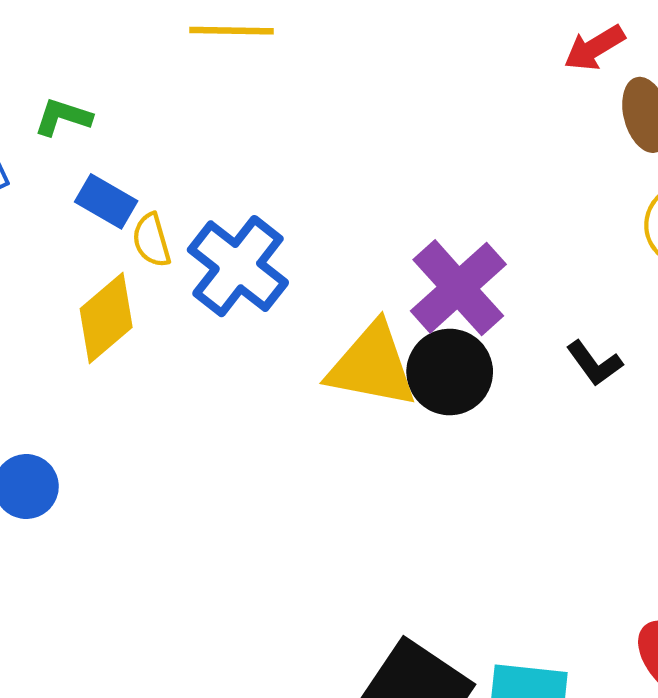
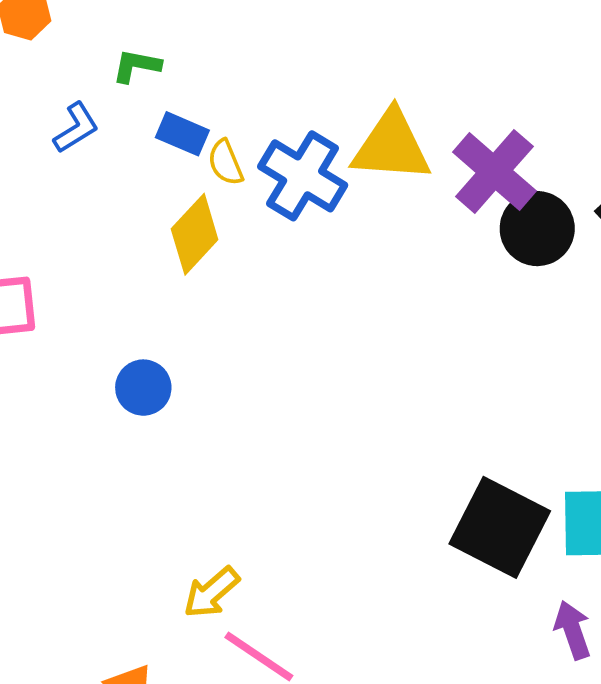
yellow triangle: (372, 366) -> (391, 146), moved
black circle: (450, 372) -> (537, 229), moved

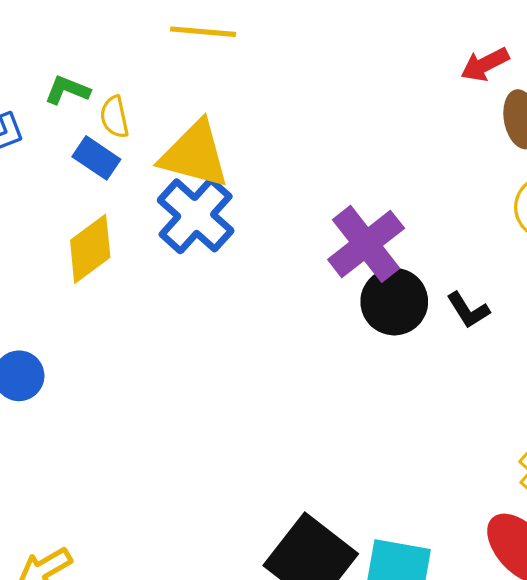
yellow triangle: (391, 146) -> (195, 155), moved
yellow semicircle: (226, 163) -> (114, 117), moved

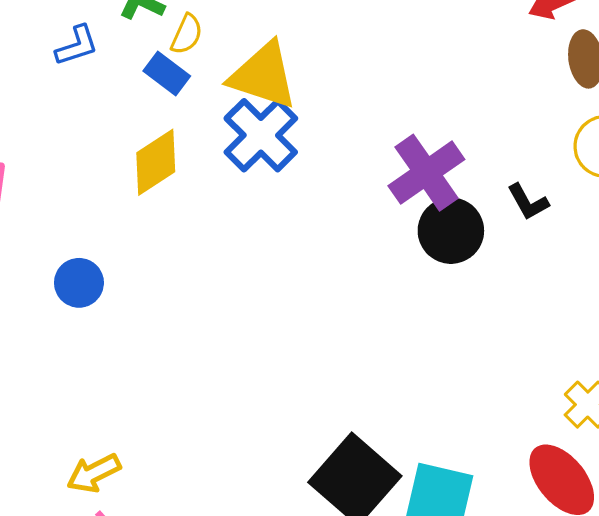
yellow semicircle: (114, 117) -> (187, 34), turned -147
black L-shape: (468, 310) -> (528, 202), moved

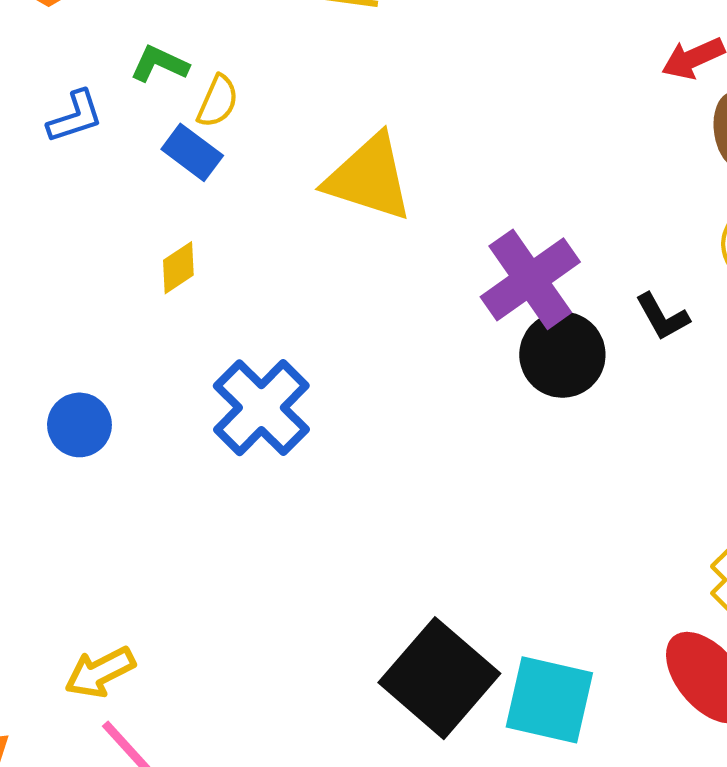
yellow triangle: (263, 75) -> (369, 178), moved
blue cross: (261, 135) -> (261, 408), moved
yellow diamond: (156, 162) -> (178, 268), size x0.6

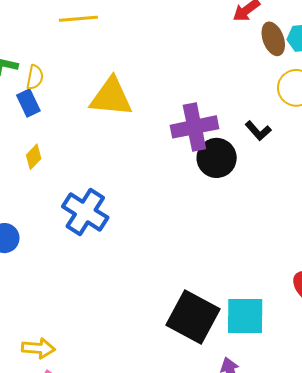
blue rectangle: (192, 152) -> (28, 103), turned 40
purple cross: (530, 279) -> (194, 127), turned 36
yellow arrow: (100, 672) -> (38, 348), turned -136

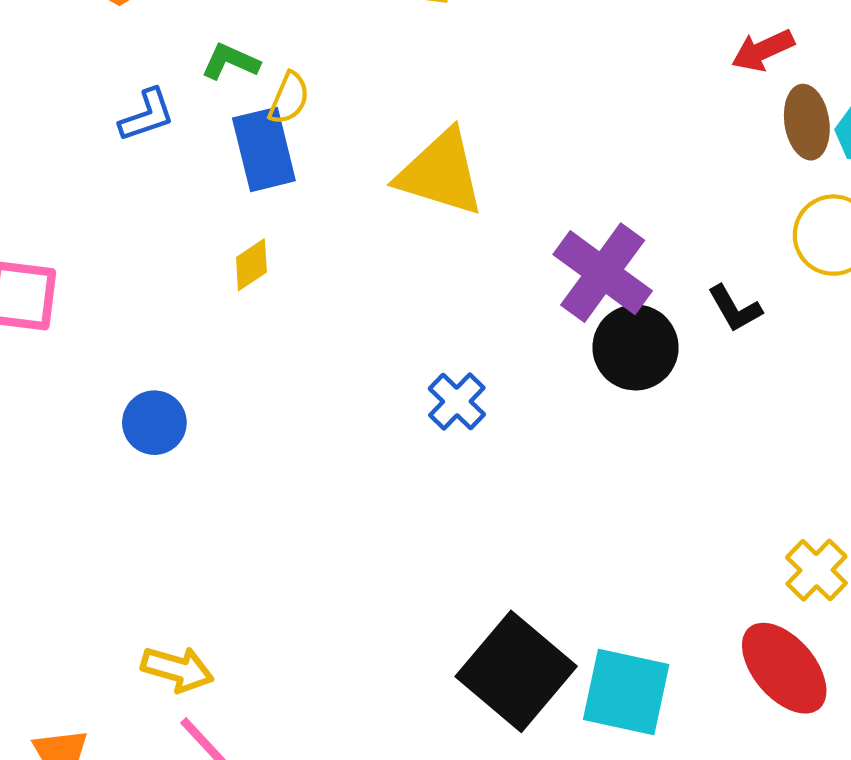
blue rectangle: (28, 103) -> (264, 149), size x1.4
purple cross: (194, 127) -> (603, 273), turned 36
blue cross: (85, 212) -> (457, 402), moved, size x0.6

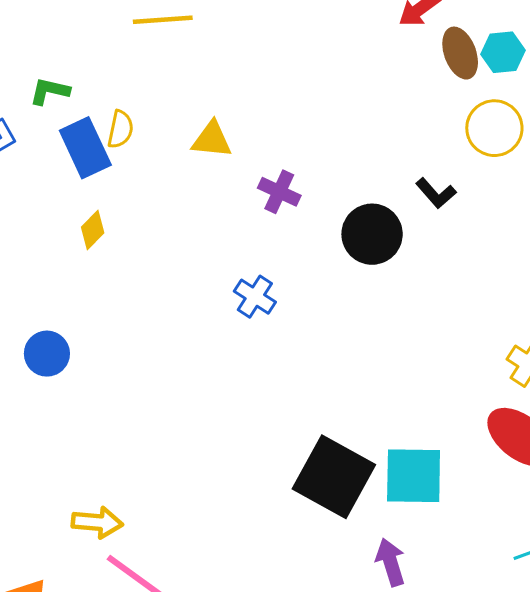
yellow semicircle: (289, 98) -> (120, 129), moved
yellow triangle: (441, 173) -> (212, 140), size x0.6
purple cross: (603, 273) -> (279, 192), moved, size x0.6

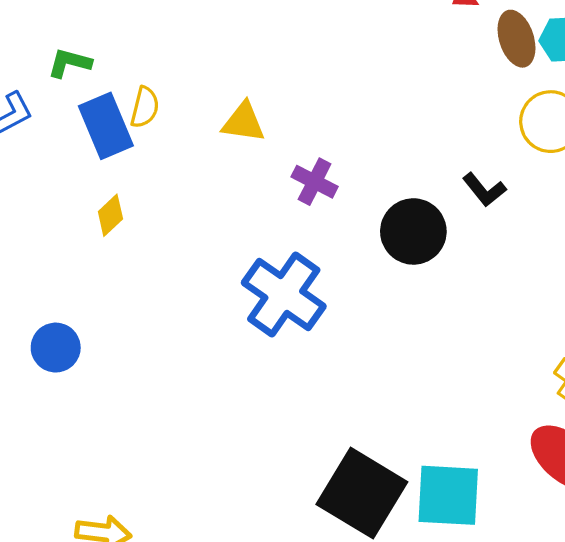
blue cross: (255, 297) -> (284, 294), size x1.8

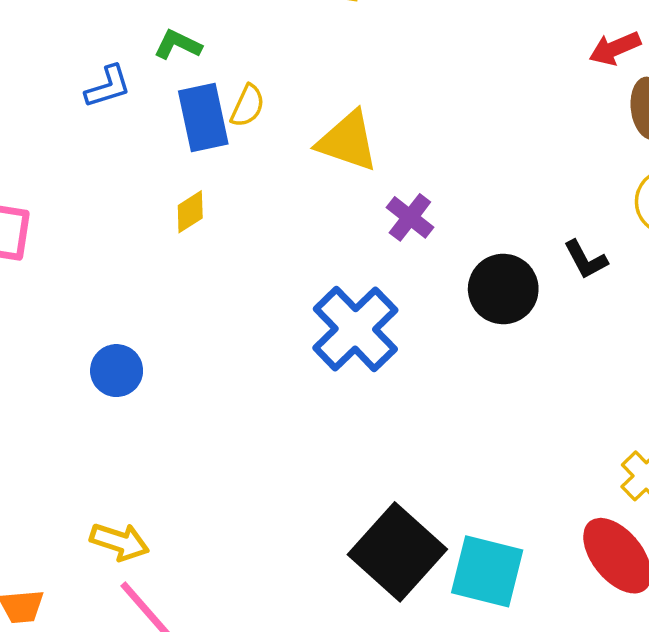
yellow triangle: (243, 122) -> (348, 141), size x1.4
blue circle: (56, 348) -> (117, 371), moved

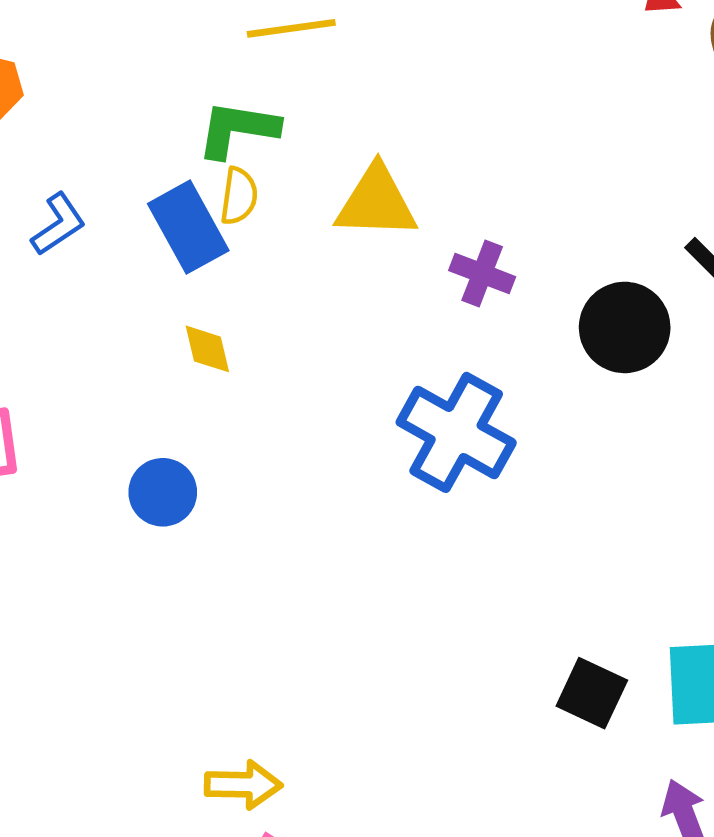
green L-shape: (178, 45) -> (238, 129), moved, size x1.4
yellow diamond: (190, 212) -> (207, 349), turned -54
blue circle: (117, 371) -> (163, 492), moved
black square: (397, 552) -> (592, 693), size x0.6

